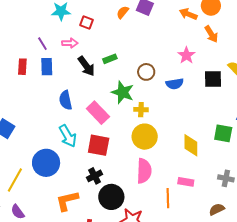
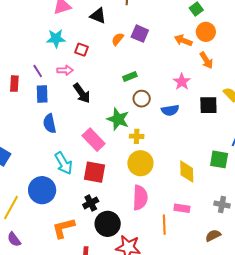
green rectangle: (110, 59) -> (130, 77), moved
red rectangle: (22, 67) -> (14, 84), moved
blue semicircle: (66, 100) -> (50, 124), moved

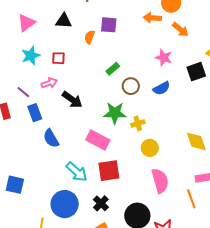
yellow circle: (140, 163) -> (150, 148), size x0.7
black cross: (91, 203) -> (101, 203), moved

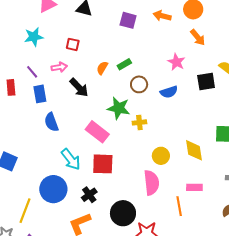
orange arrow: (152, 18) -> (162, 16), moved
orange semicircle: (89, 37) -> (102, 68), moved
cyan star: (31, 56) -> (34, 37), moved
yellow circle: (150, 148) -> (161, 156), moved

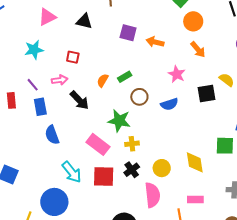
orange arrow: (162, 16) -> (155, 42), moved
yellow cross: (139, 122) -> (132, 144), moved
black cross: (89, 195) -> (132, 170), moved

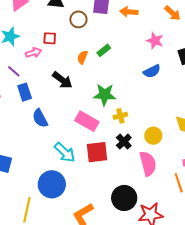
pink arrow: (60, 80) -> (33, 53), moved
brown circle: (139, 97) -> (78, 19), moved

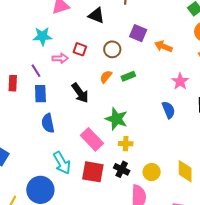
brown circle: (78, 19) -> (112, 49), moved
blue semicircle: (152, 71) -> (168, 110), turned -102
black cross: (124, 142) -> (122, 169), turned -35

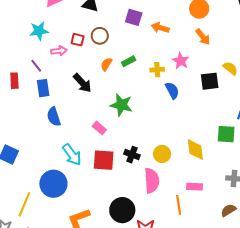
brown circle: (112, 49) -> (100, 36), moved
pink rectangle: (92, 139) -> (99, 128), size x0.6
yellow cross: (126, 144) -> (157, 70), moved

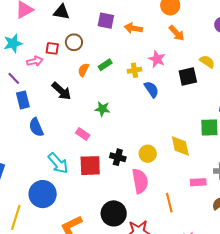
green star: (121, 105) -> (102, 109), size x0.7
pink rectangle: (195, 187) -> (198, 182), moved

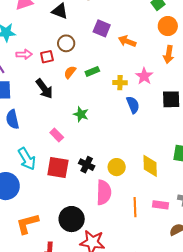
orange arrow: (177, 33) -> (169, 54), turned 42
red square: (52, 48) -> (47, 57), moved, turned -32
orange line: (169, 203) -> (135, 207), moved

